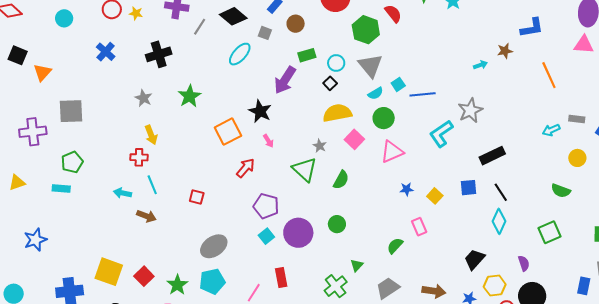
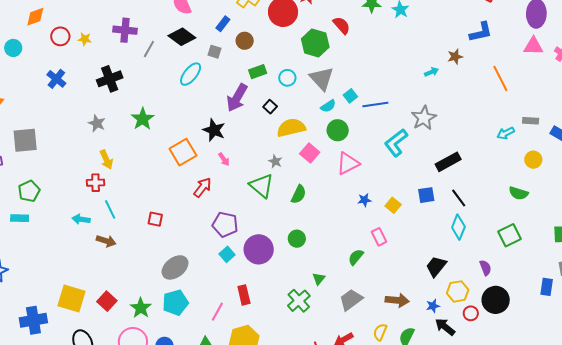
black square: (330, 83) -> (270, 107), moved

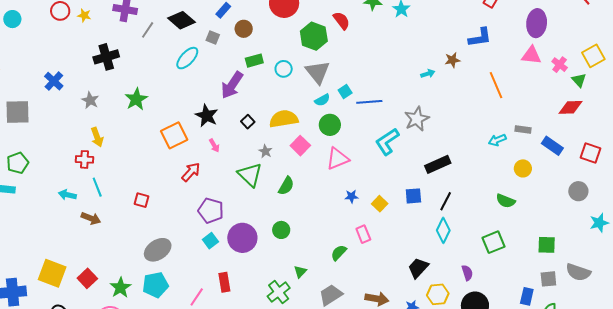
blue cross: (56, 79) -> (54, 81), moved
black square: (270, 107) -> (248, 122), moved
black line: (459, 198) -> (446, 201), turned 60

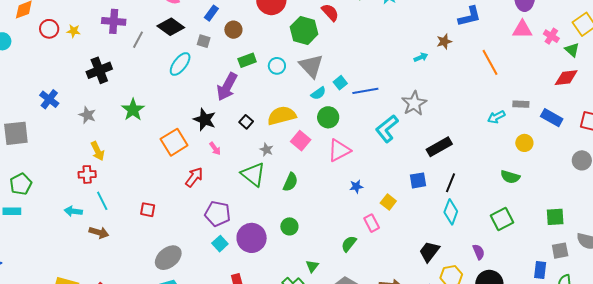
yellow square: (380, 204) -> (388, 202), moved

